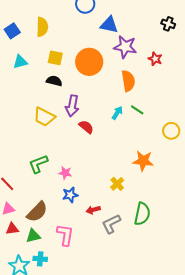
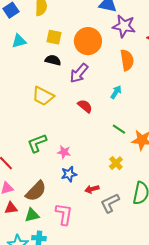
purple arrow: (72, 106) -> (79, 73), moved, turned 30
green line: (137, 110) -> (119, 129), moved

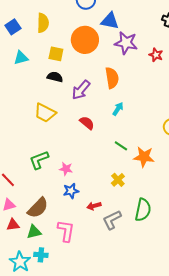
orange circle: (88, 41) -> (85, 40), moved
orange semicircle: (127, 60) -> (112, 78), moved

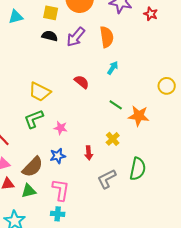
purple arrow: (81, 90) -> (76, 37), moved
yellow trapezoid: (45, 113) -> (40, 92), moved
blue star: (71, 191) -> (58, 156), moved
red arrow: (94, 206) -> (89, 153), moved, turned -80
cyan cross: (41, 255) -> (58, 214), moved

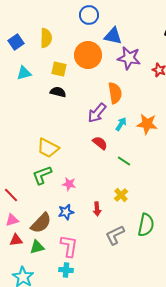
purple arrow: (76, 37) -> (97, 113), moved
red semicircle: (82, 82) -> (100, 143), moved
orange star: (139, 116) -> (147, 124), moved

